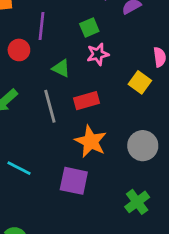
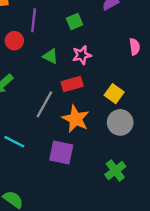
pink star: (98, 54) -> (82, 55), moved
yellow square: (140, 82) -> (114, 94), moved
gray line: (50, 106) -> (44, 104), moved, turned 44

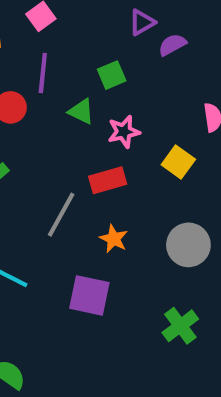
green triangle: (50, 56) -> (81, 111), moved
yellow square: (114, 94) -> (178, 162), moved
orange star: (76, 119) -> (114, 239), size x0.6

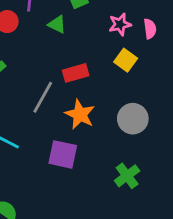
pink star: (124, 132) -> (120, 24), moved
orange star: (114, 239) -> (80, 114), size x1.5

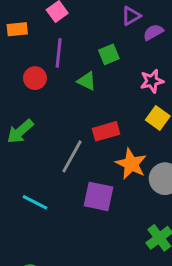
orange star: (80, 114) -> (131, 164), moved
purple square: (63, 154) -> (99, 196), moved

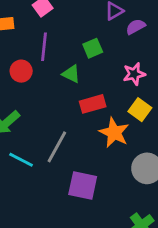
red rectangle: (106, 131) -> (93, 104), moved
orange star: (131, 164) -> (114, 133), moved
cyan line: (35, 202) -> (21, 160), moved

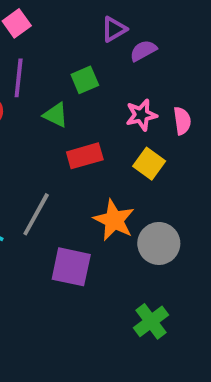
orange star: (114, 133) -> (114, 220), moved

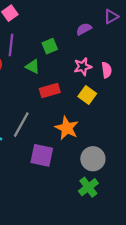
purple triangle: (114, 29) -> (111, 17), moved
gray circle: (159, 243) -> (93, 159), moved

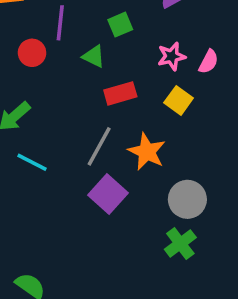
pink semicircle: (107, 70) -> (209, 62), turned 35
gray line: (21, 125) -> (99, 146), moved
purple square: (42, 155) -> (108, 194), turned 30

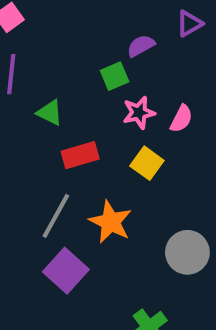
green square: (120, 25) -> (115, 76), moved
gray circle: (187, 199) -> (187, 252), moved

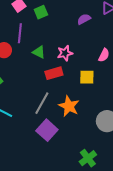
green square: (115, 76) -> (41, 12), moved
pink star: (139, 113) -> (65, 53), moved
yellow square: (147, 163) -> (87, 77), turned -35

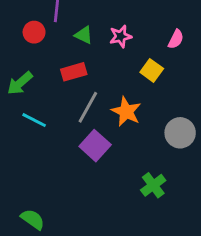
red rectangle: (54, 73) -> (74, 72), moved
yellow square: (87, 77) -> (152, 70), turned 35

